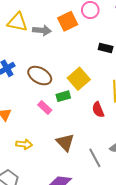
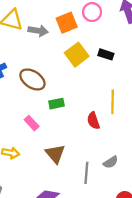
yellow square: (79, 79) -> (77, 55), moved
pink rectangle: (45, 107) -> (32, 123), moved
gray line: (95, 158) -> (86, 173), turned 30

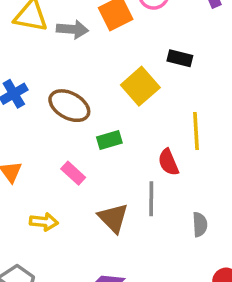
yellow square: (77, 55) -> (140, 86), moved
gray semicircle: (111, 162) -> (200, 224), turned -56
gray line: (86, 173) -> (151, 199), moved

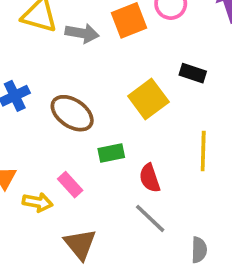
red semicircle: (168, 162) -> (150, 178), moved
gray line: (151, 199) -> (150, 218), turned -52
brown triangle: (113, 218) -> (80, 244), moved
yellow arrow: (44, 222) -> (38, 202), moved

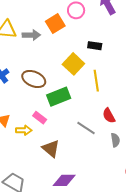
yellow line: (203, 151) -> (96, 81), moved
green rectangle: (111, 153) -> (59, 97), size x1.6
red semicircle: (150, 178) -> (109, 116), moved

